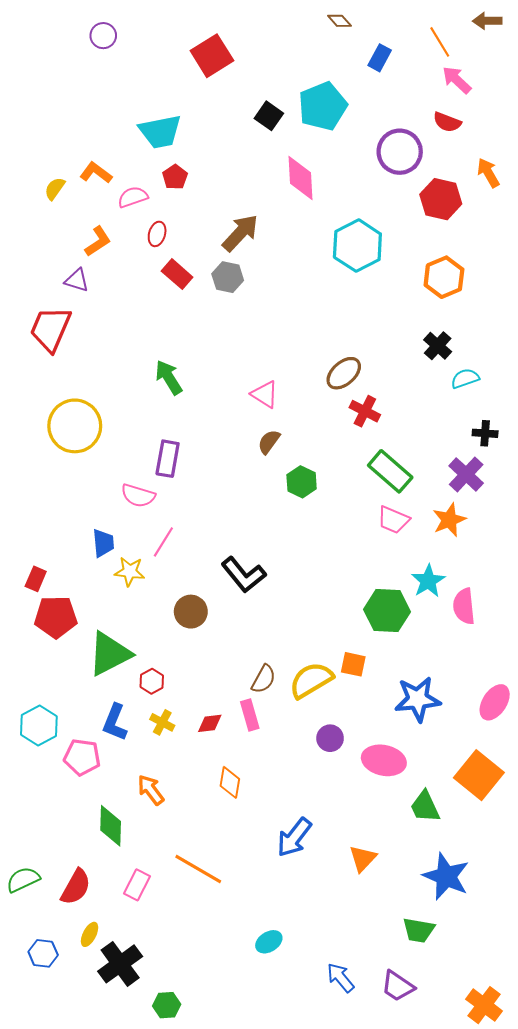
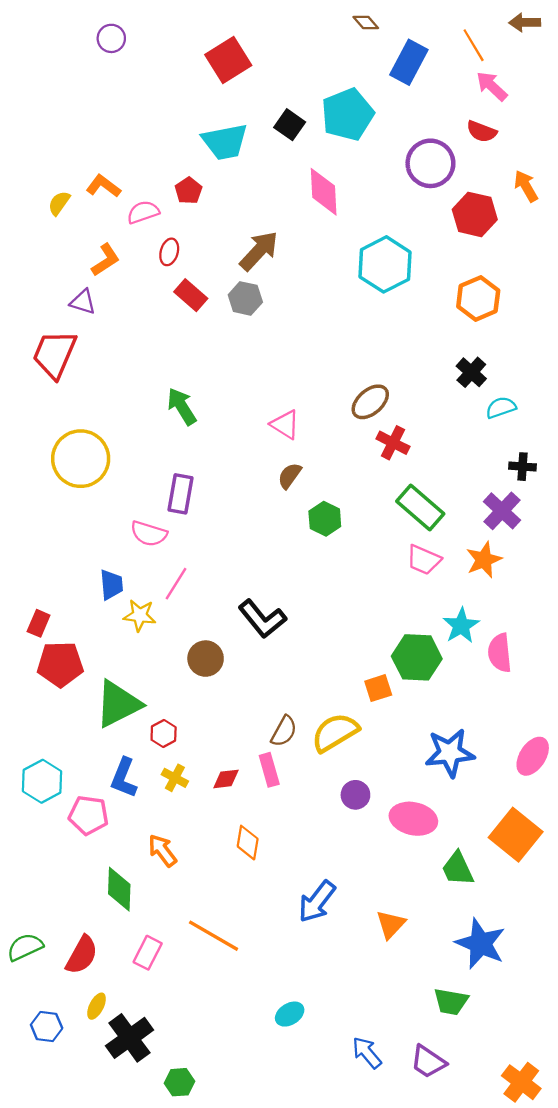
blue rectangle: (380, 58) -> (409, 62), size x1.5
cyan trapezoid: (160, 132) -> (225, 142), moved
orange square: (353, 664) -> (378, 688), moved, turned -30

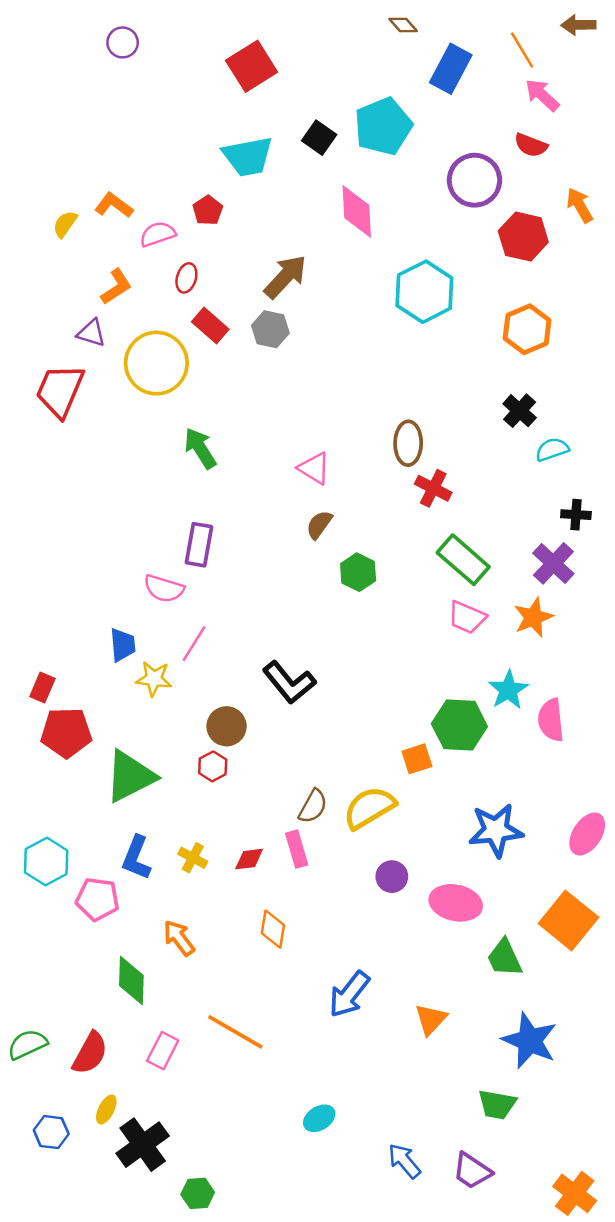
brown ellipse: (370, 402) -> (408, 443), turned -48
yellow circle: (81, 459) -> (156, 363), moved
red hexagon: (164, 734) -> (213, 766), moved

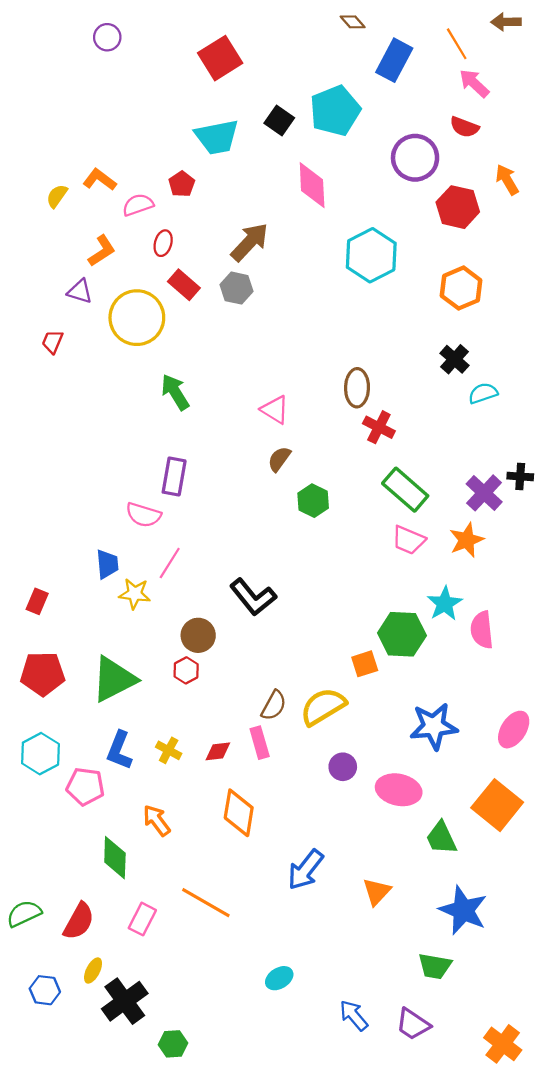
red trapezoid: (60, 391) -> (52, 342), size x0.5
black cross: (576, 515) -> (520, 476), moved
red pentagon: (66, 733) -> (43, 674), moved
orange diamond: (273, 929) -> (239, 813), size x1.4

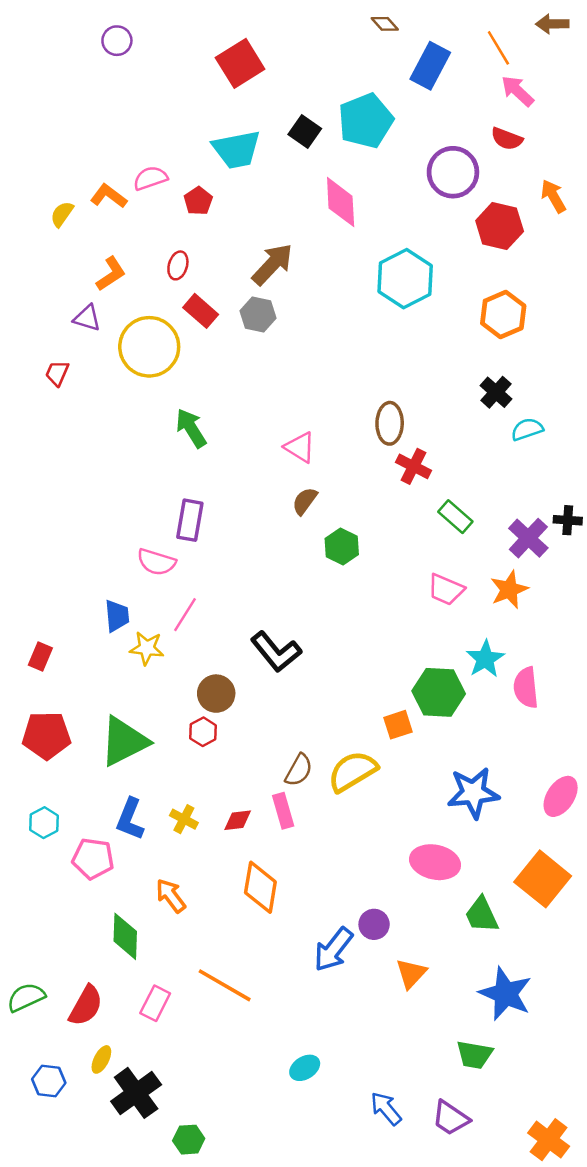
pink semicircle: (138, 205) -> (150, 178), moved
green rectangle: (405, 490) -> (455, 517), moved, size x0.7
cyan hexagon: (40, 754) -> (44, 823), size x0.7
purple circle: (343, 767) -> (374, 924), moved

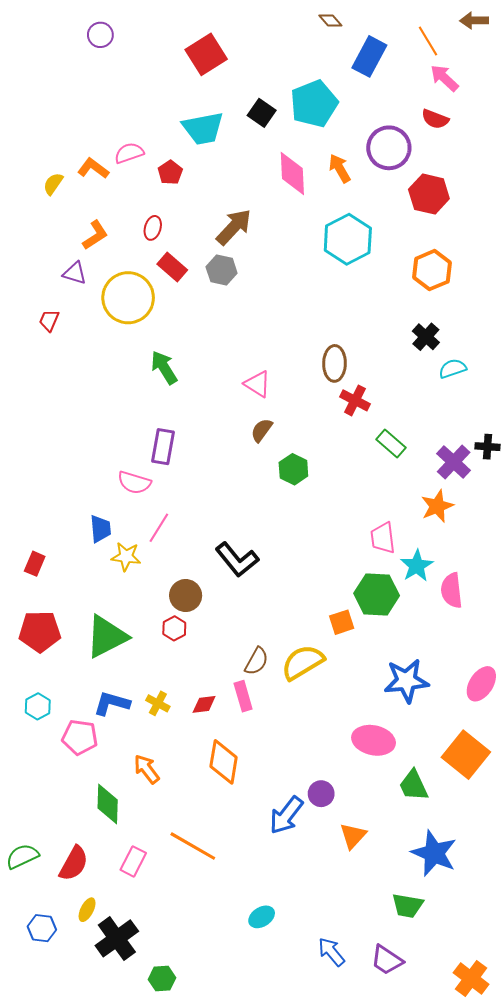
orange arrow: (553, 196) -> (340, 168), moved
pink trapezoid: (446, 590) -> (383, 538), moved, turned 60
blue L-shape: (130, 819) -> (112, 703), turned 84

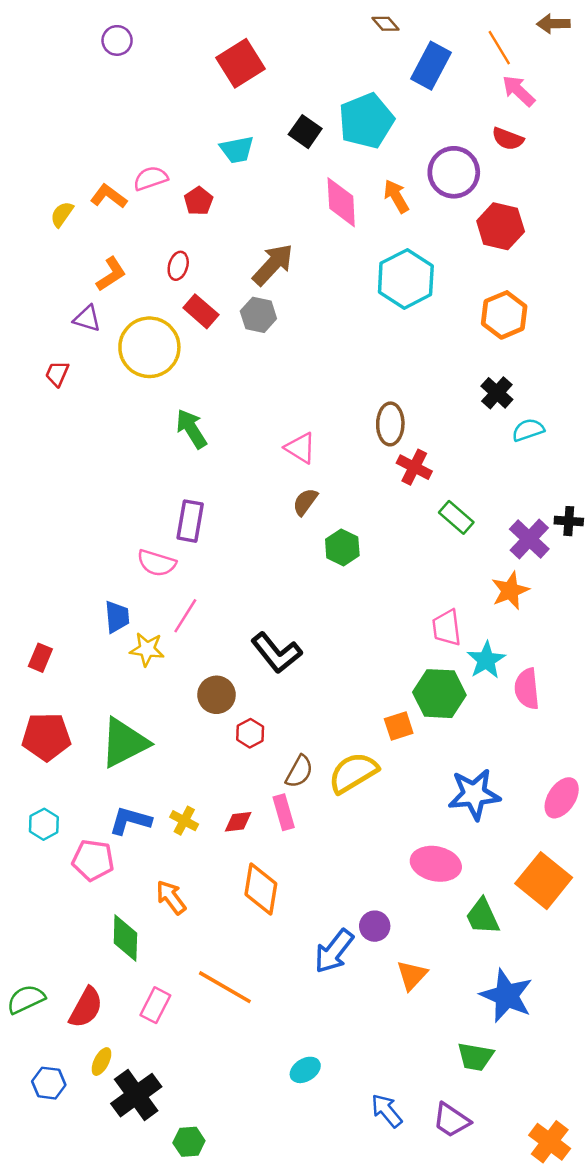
cyan trapezoid: (203, 128) -> (237, 150), size x0.7
red hexagon: (174, 628) -> (250, 733), moved

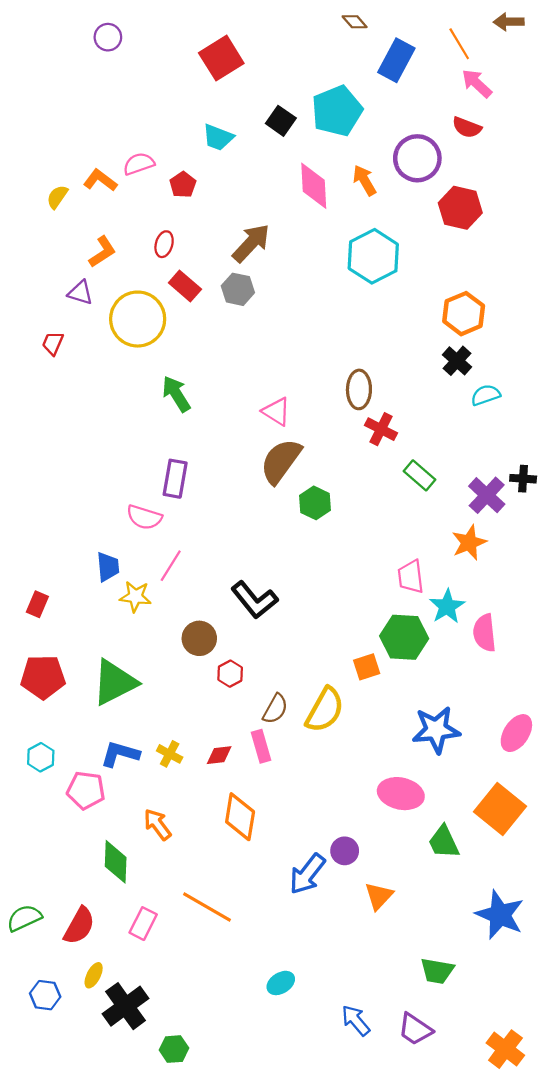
cyan trapezoid: (237, 150) -> (218, 137), turned 32
orange hexagon: (504, 315) -> (464, 314), moved
brown semicircle: (305, 502) -> (281, 461), size x1.8
yellow semicircle: (353, 773) -> (325, 710), turned 150
blue star: (507, 996) -> (500, 915), moved

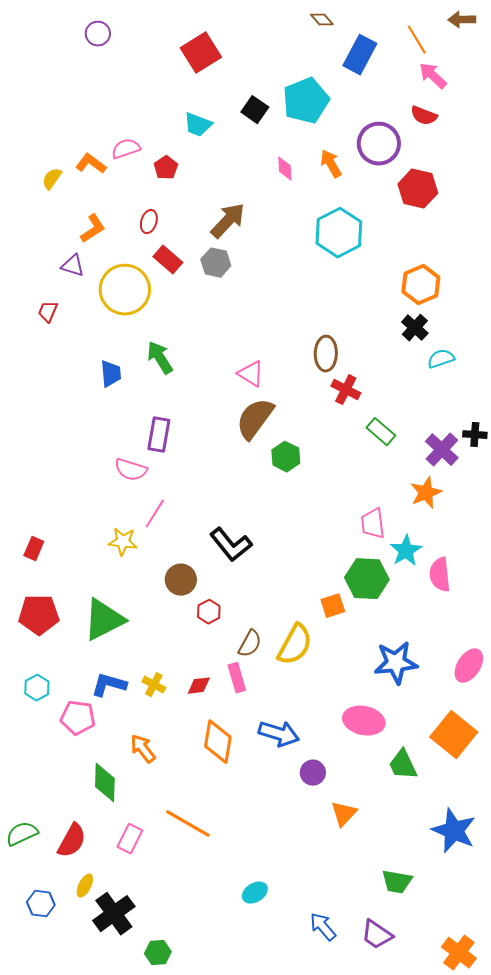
pink diamond: (314, 186) -> (285, 169), size x0.6
blue trapezoid: (108, 567) -> (111, 374), moved
blue arrow: (307, 874) -> (279, 734), moved, turned -111

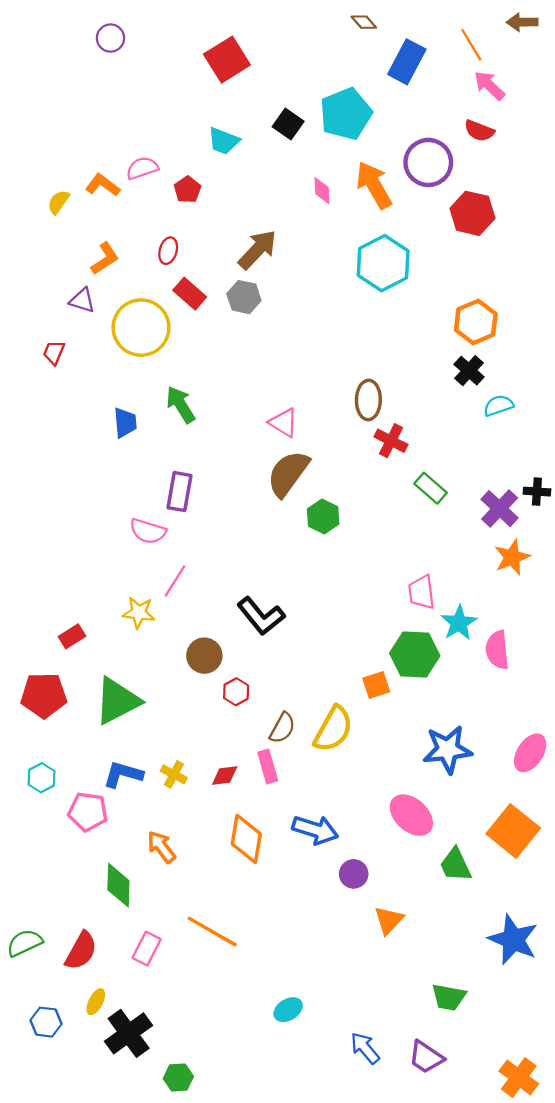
orange arrow: (331, 164) -> (374, 185), size x1.5
orange star: (426, 493) -> (512, 557), moved
red rectangle: (34, 549) -> (72, 636), moved, turned 35
pink ellipse: (364, 721) -> (411, 815), turned 30

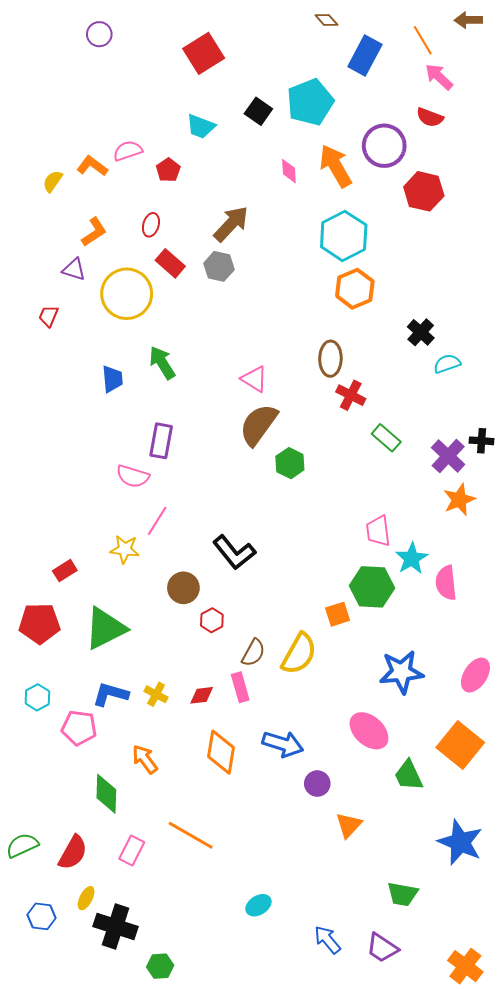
orange hexagon: (476, 322) -> (355, 289), moved
black cross: (129, 1033) -> (115, 927), turned -36

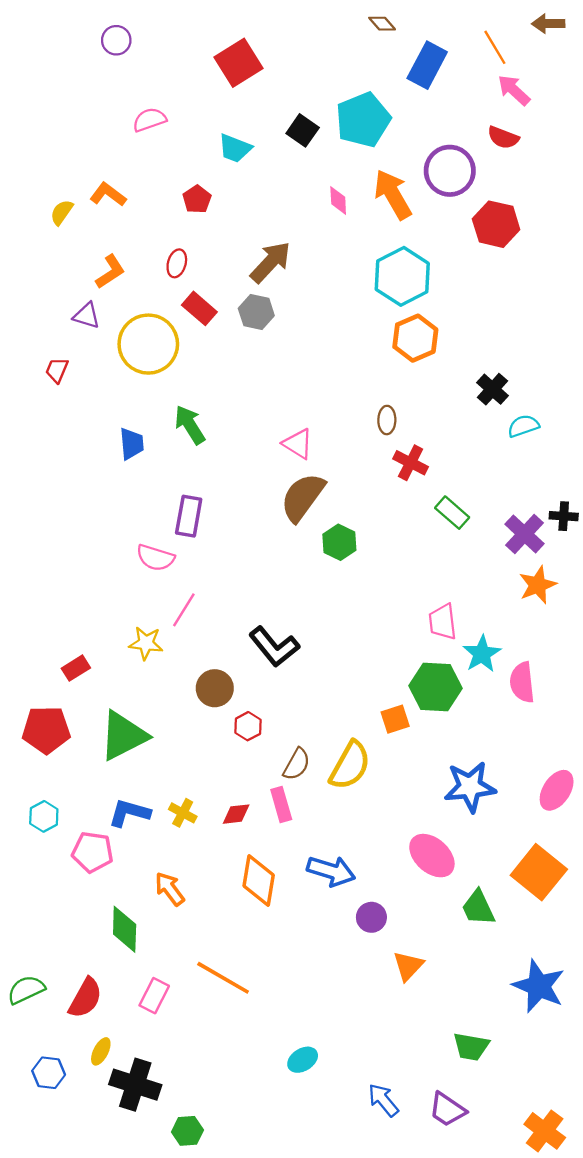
pink semicircle: (128, 151) -> (149, 120), moved
brown ellipse: (330, 359) -> (387, 420), size x0.7

